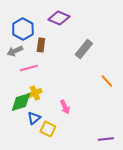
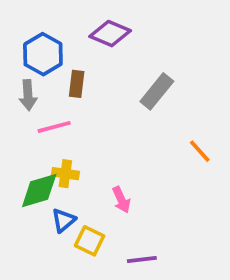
gray arrow: (15, 51) -> (28, 95), turned -70
yellow cross: (35, 93) -> (65, 174), turned 32
purple line: (106, 139) -> (142, 259), moved

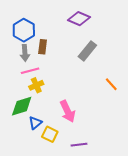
purple diamond: (110, 34) -> (79, 19), moved
gray arrow: (28, 95) -> (25, 53), moved
yellow cross: (65, 174) -> (36, 85), moved, turned -32
pink arrow: (121, 200) -> (68, 111), size x1.5

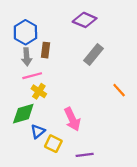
yellow cross: (36, 85) -> (39, 91), turned -32

